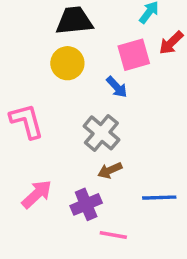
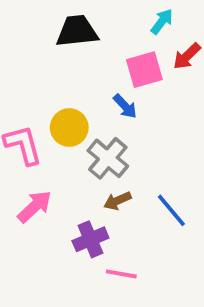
yellow circle: (67, 63) -> (69, 128), moved
pink arrow: (37, 194) -> (35, 207), moved
blue line: (159, 198) -> (171, 210), moved, turned 52

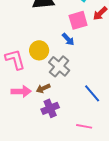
brown arrow: (117, 201) -> (43, 88), moved
pink arrow: (35, 207) -> (21, 91), turned 42
pink line: (121, 274) -> (84, 126), moved

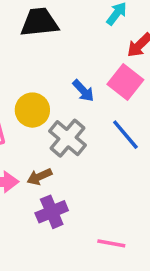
pink square: (78, 20) -> (125, 82), moved, turned -36
blue line: (92, 93) -> (125, 135), moved

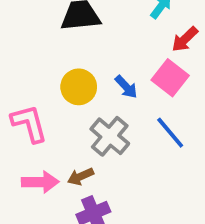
yellow circle: (32, 110) -> (79, 87), moved

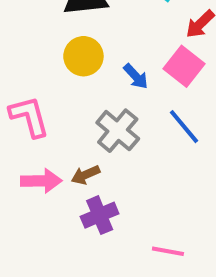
yellow circle: (79, 87) -> (83, 56), moved

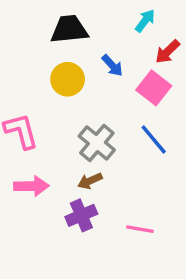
blue arrow: (136, 76) -> (112, 65), moved
brown arrow: (85, 175) -> (90, 181), moved
pink line: (168, 251) -> (140, 229), moved

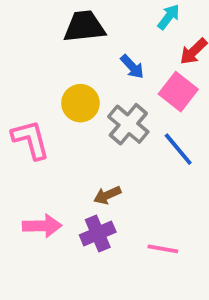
yellow circle: (68, 79) -> (80, 103), moved
gray cross: (97, 143) -> (128, 124), moved
pink arrow: (31, 186) -> (42, 226), moved

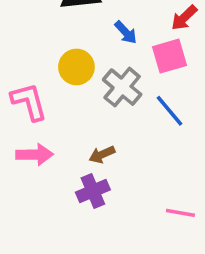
pink square: (178, 92) -> (169, 56), turned 36
pink arrow: (42, 226) -> (35, 155), moved
pink line: (163, 249) -> (180, 213), moved

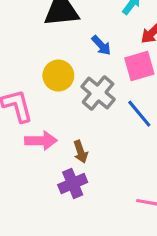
pink arrow: (35, 155) -> (41, 141), moved
brown arrow: (102, 155) -> (81, 152), turned -85

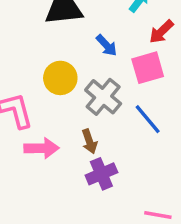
brown arrow: (81, 152) -> (89, 141), moved
purple cross: (73, 183) -> (101, 174), moved

